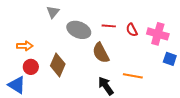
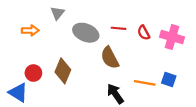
orange arrow: (25, 46) -> (30, 30), moved
blue square: (170, 59) -> (169, 80), moved

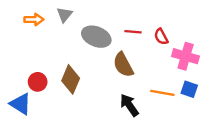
orange arrow: (30, 30) -> (34, 20), moved
pink cross: (172, 37) -> (186, 56), moved

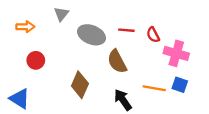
orange arrow: (34, 20) -> (25, 27), moved
brown diamond: (71, 79) -> (80, 85), moved
red circle: (38, 82) -> (36, 60), moved

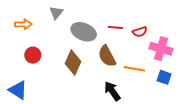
red semicircle: (153, 35) -> (140, 32), turned -80
brown diamond: (80, 85) -> (73, 62), moved
orange line: (154, 88) -> (134, 69), moved

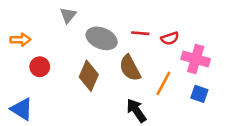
orange arrow: (23, 24) -> (20, 40), moved
orange line: (134, 69) -> (163, 83), turned -72

